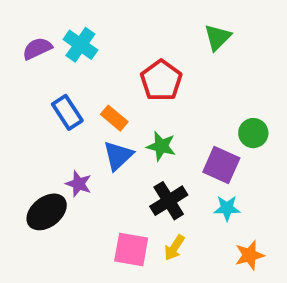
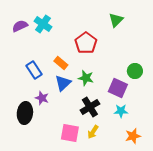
blue rectangle: (67, 112) -> (34, 70), moved
black ellipse: (47, 212) -> (25, 113), turned -45

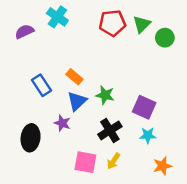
cyan cross: (43, 24) -> (57, 17), moved
red pentagon: (86, 43) -> (112, 23), moved, turned 30
green circle: (135, 71) -> (165, 38), moved
purple star: (42, 98) -> (62, 123), moved

